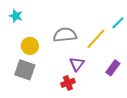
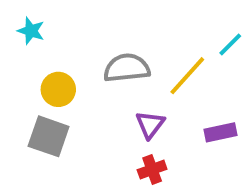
purple rectangle: (113, 68) -> (220, 132), turned 42
red cross: (68, 83) -> (152, 170), moved

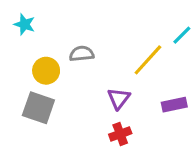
gray semicircle: (127, 68) -> (82, 54), moved, size x0.7

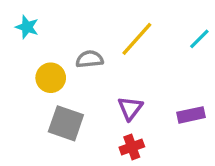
yellow line: (148, 60) -> (137, 39), moved
gray square: (38, 108) -> (66, 123), moved

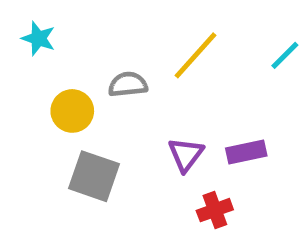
purple rectangle: (191, 115) -> (246, 152), moved
red cross: (132, 147) -> (215, 210), moved

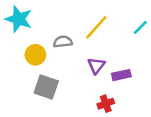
cyan star: (38, 38) -> (19, 19), size x1.6
purple triangle: (186, 154) -> (96, 66), moved

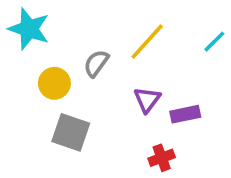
gray semicircle: (63, 42) -> (96, 63), turned -48

